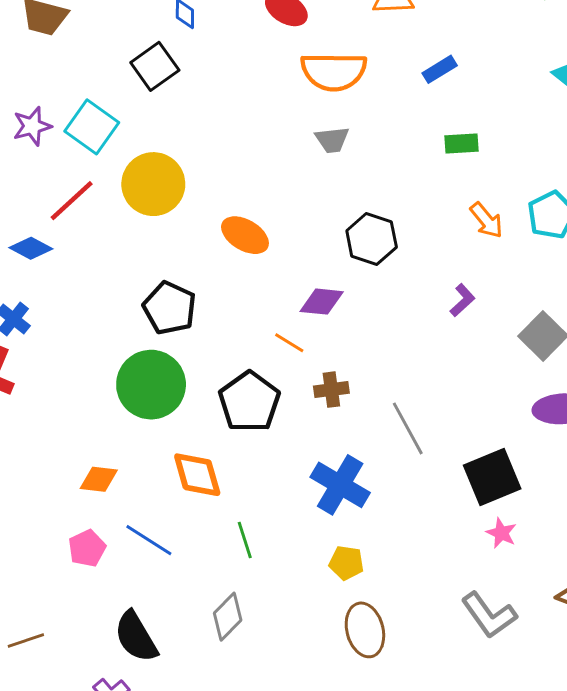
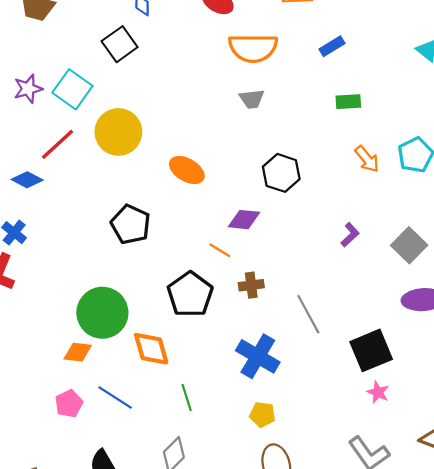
purple L-shape: (462, 300) -> (350, 235), moved
green circle: (151, 385) -> (102, 313), moved

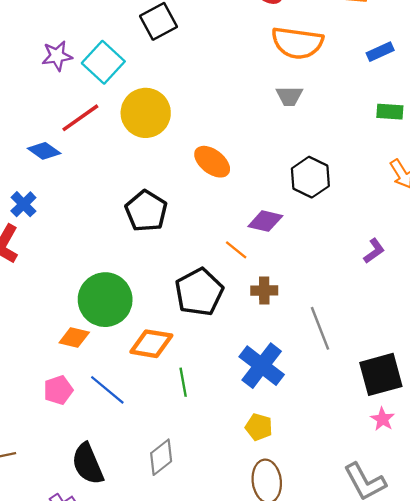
orange diamond: (151, 349) -> (151, 344), turned -72
green line: (187, 397) -> (183, 382), moved

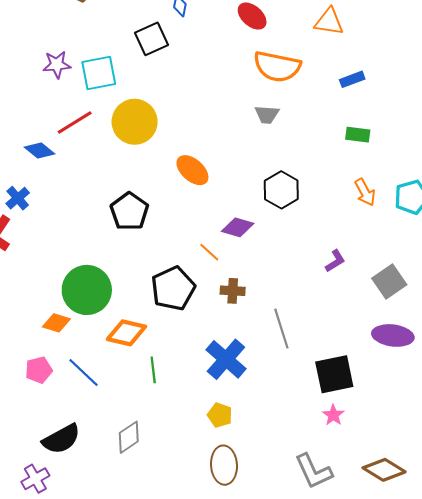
cyan square: (103, 62) -> (99, 73), turned 33
black semicircle: (88, 464) -> (61, 439), turned -99

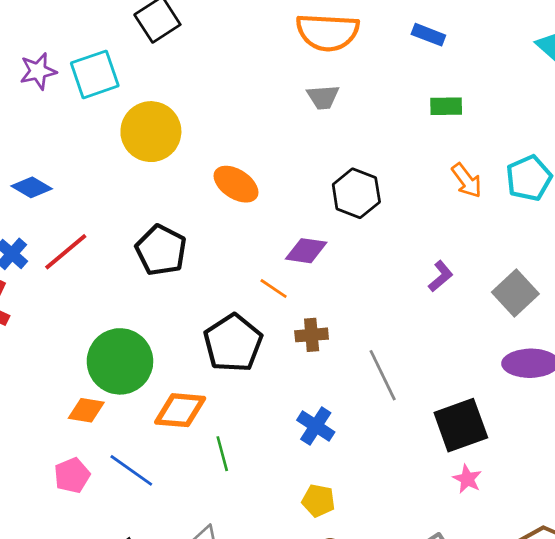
blue rectangle: (352, 79) -> (428, 35), turned 50
red line: (75, 122) -> (66, 252), moved
blue cross: (226, 359) -> (316, 426), size x0.7

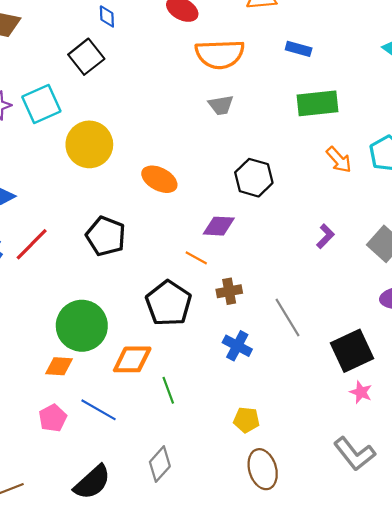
green rectangle: (446, 106) -> (317, 103), size x1.6
blue cross: (316, 426) -> (237, 346), moved

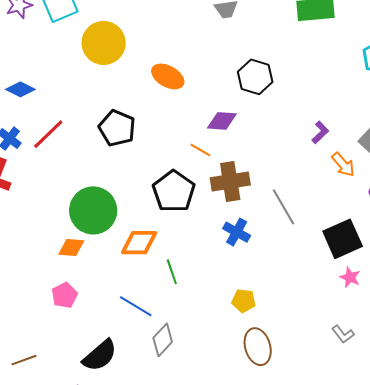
orange arrow: (339, 160) -> (343, 165), moved
brown cross: (229, 291) -> (230, 181), size x1.6
blue line: (99, 410) -> (136, 306), moved
gray L-shape: (354, 454) -> (343, 334), size x0.6

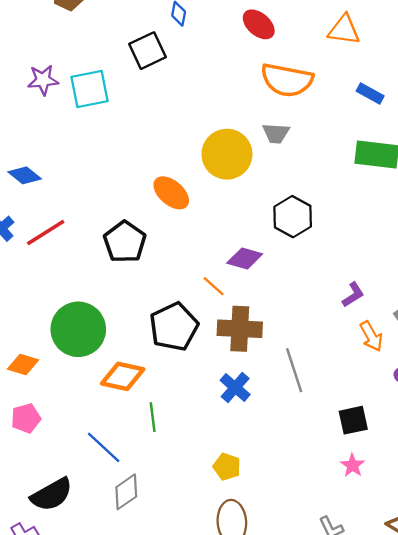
yellow circle: (104, 43) -> (227, 154), moved
orange ellipse: (168, 76) -> (171, 193), moved
black square: (343, 239) -> (353, 420), size x0.7
orange diamond: (71, 248) -> (23, 364), moved

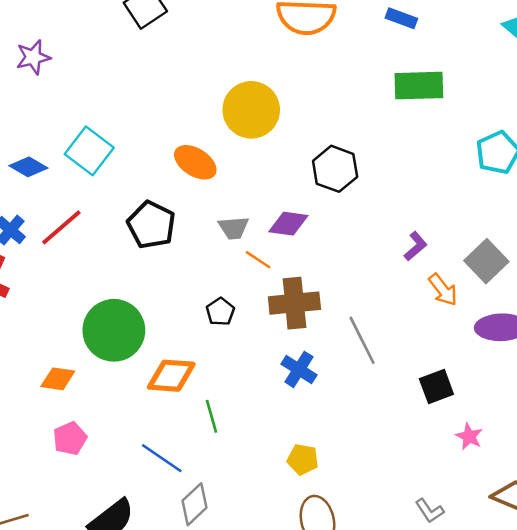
cyan square: (90, 89) -> (89, 151), moved, turned -33
gray trapezoid: (276, 133) -> (234, 228), moved
black pentagon: (174, 327) -> (220, 312), size x0.5
pink star: (352, 465) -> (469, 436), moved

